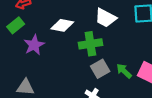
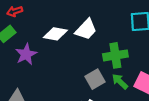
white trapezoid: (106, 18) -> (86, 29), moved, turned -75
green cross: (90, 44) -> (115, 55), moved

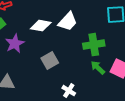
gray square: (95, 79) -> (50, 61), moved

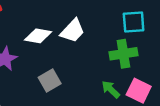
green cross: (94, 45) -> (123, 54), moved

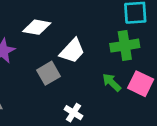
white trapezoid: (72, 31) -> (72, 51), moved

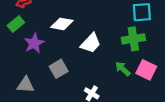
gray square: (49, 73) -> (59, 69), moved

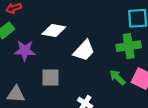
purple star: (34, 43) -> (25, 51), turned 30
gray square: (59, 69) -> (50, 77), turned 30

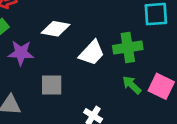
green cross: (129, 46) -> (128, 48), moved

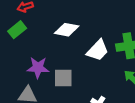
purple star: (21, 53) -> (38, 68), moved

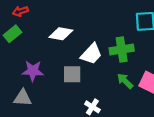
gray square: (63, 78) -> (72, 74), moved

